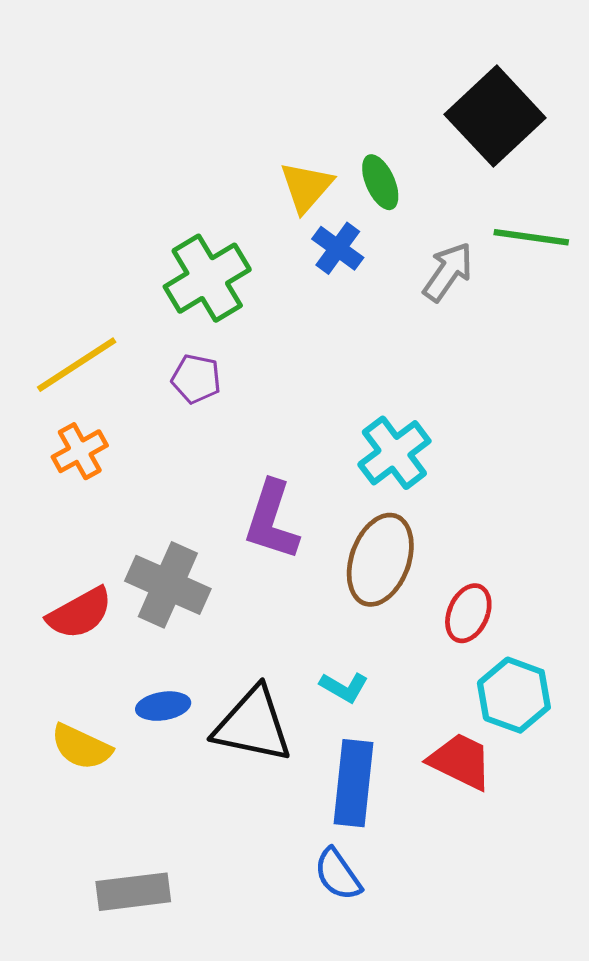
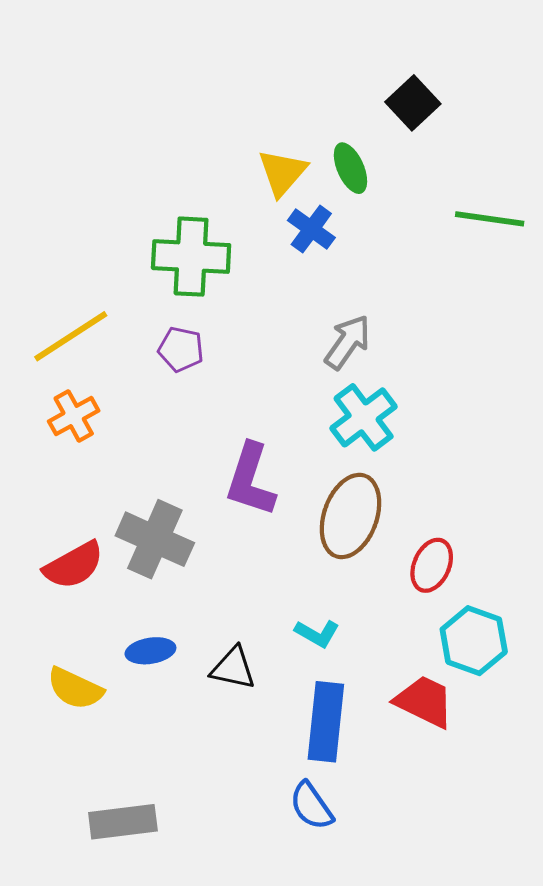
black square: (495, 116) -> (413, 103), moved, size x0.6
gray arrow: (448, 272) -> (348, 342), moved
green cross: (207, 278) -> (191, 257), turned 34
black triangle: (253, 725) -> (233, 668), size x0.6

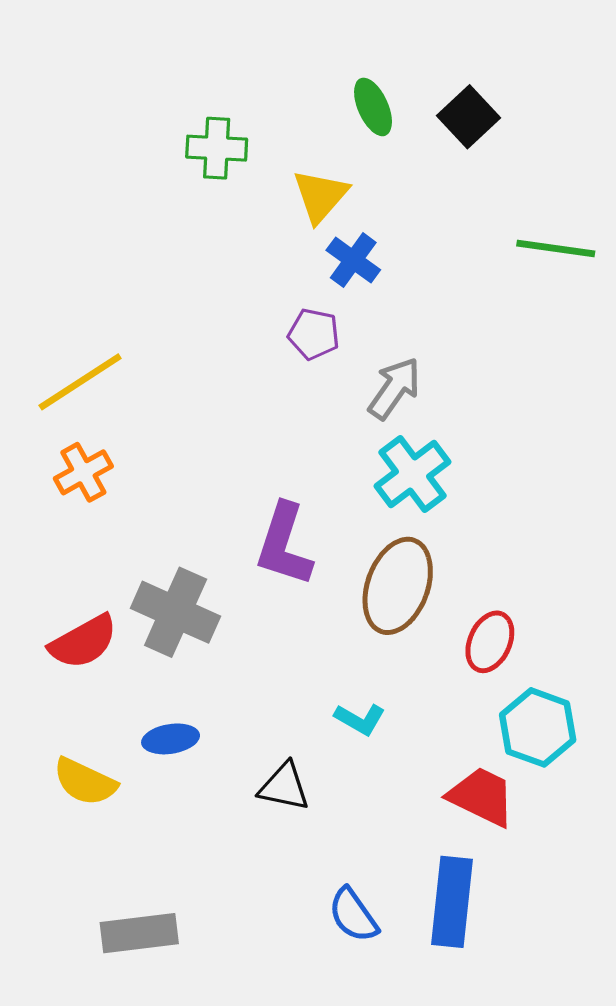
green ellipse: (350, 168) -> (373, 107), moved
green cross: (191, 257) -> (217, 148), moved, size x0.7
purple pentagon: (181, 349) -> (314, 334), moved
black triangle: (233, 668) -> (284, 787), moved
blue rectangle: (326, 722) -> (452, 902), moved

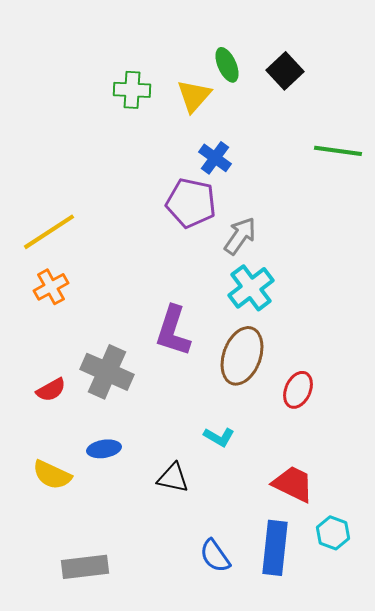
yellow triangle: (320, 196) -> (194, 96), moved
purple pentagon: (314, 334) -> (191, 203), size x1.6
red semicircle: (83, 642) -> (51, 390), size x0.7
cyan hexagon: (538, 727) -> (333, 533), moved, size x0.7

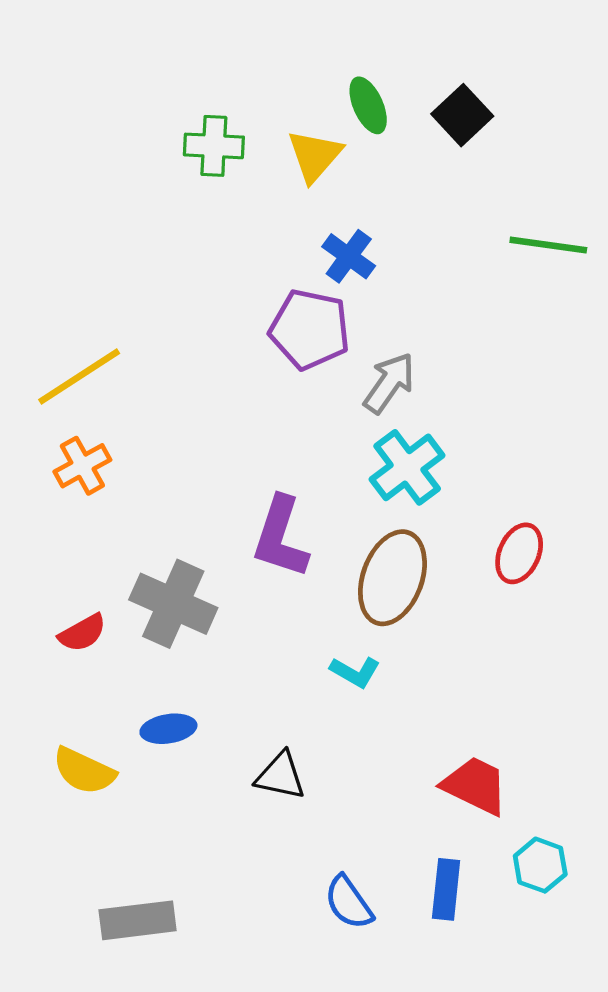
red ellipse: (298, 390) -> (519, 553), moved
cyan L-shape: (219, 437) -> (355, 672), moved
blue rectangle: (275, 548) -> (446, 889), size x0.7

